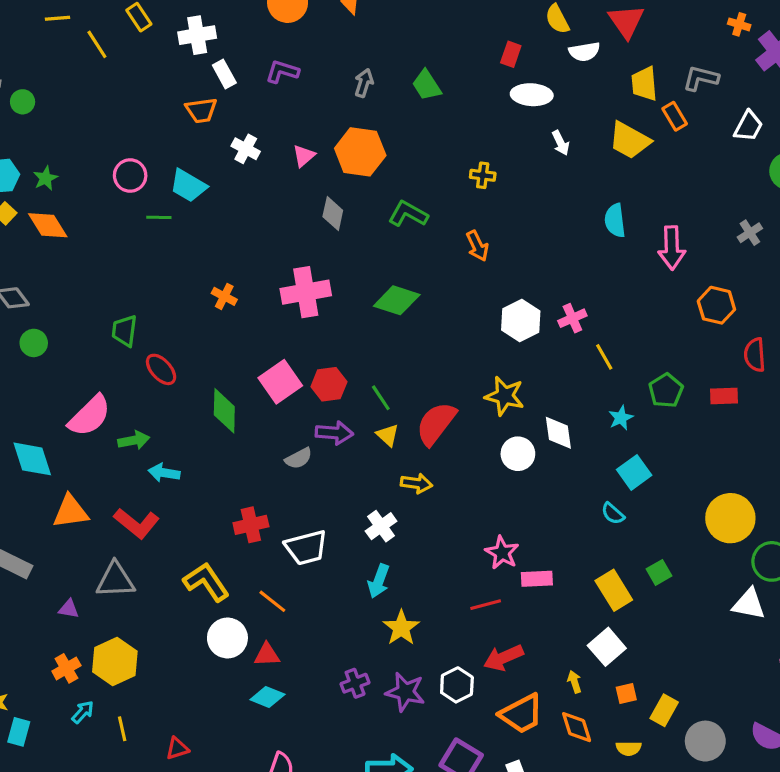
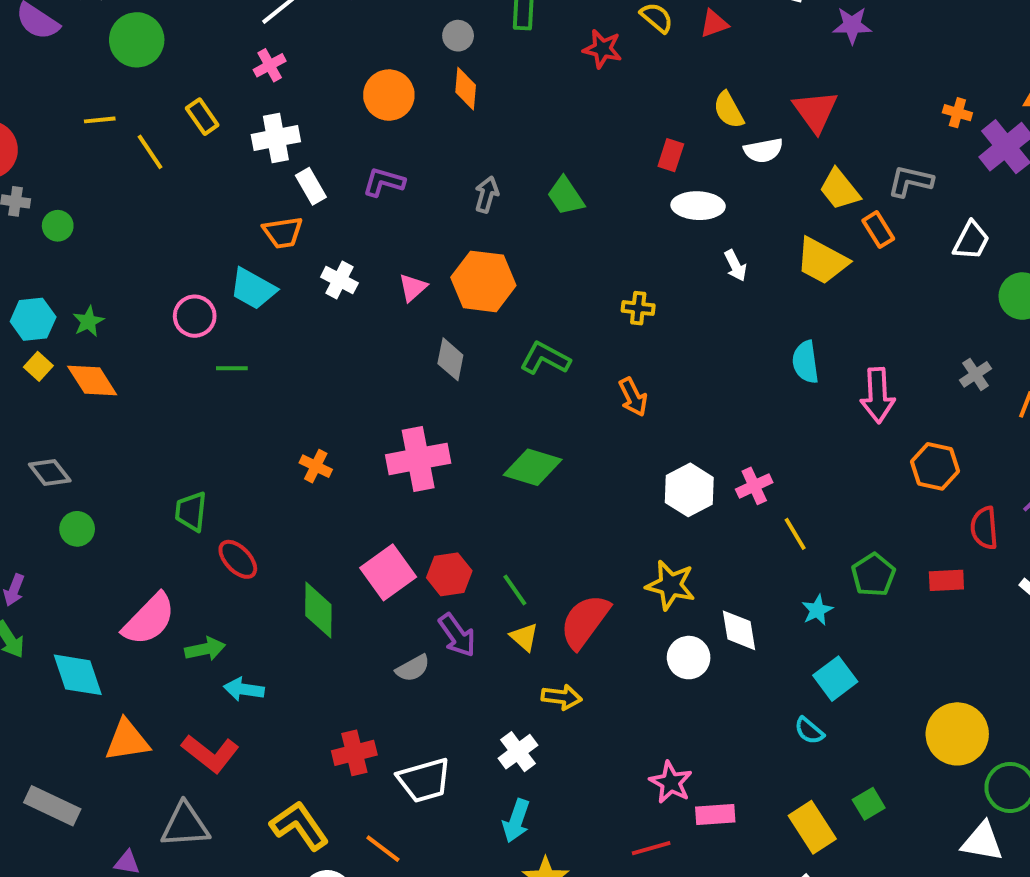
yellow trapezoid: (644, 84) -> (840, 189), turned -33
cyan trapezoid: (188, 186) -> (253, 289), moved
purple arrow: (334, 433) -> (457, 635), turned 51

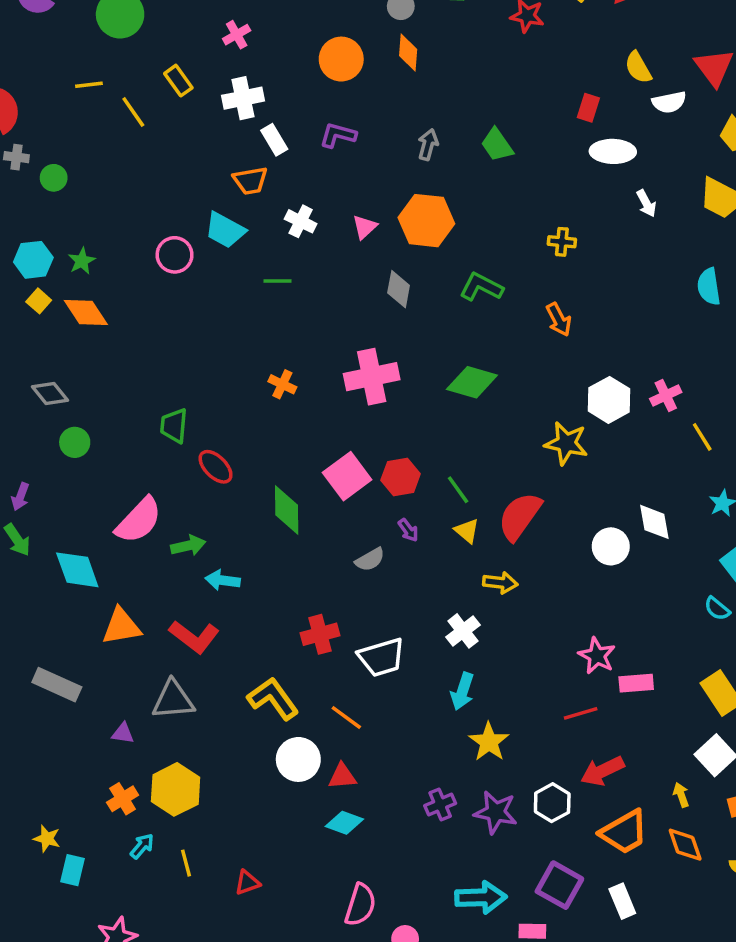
green line: (232, 368) -> (277, 281), moved
yellow star: (671, 585) -> (566, 443), moved
purple arrow: (457, 635) -> (408, 530), size x0.6

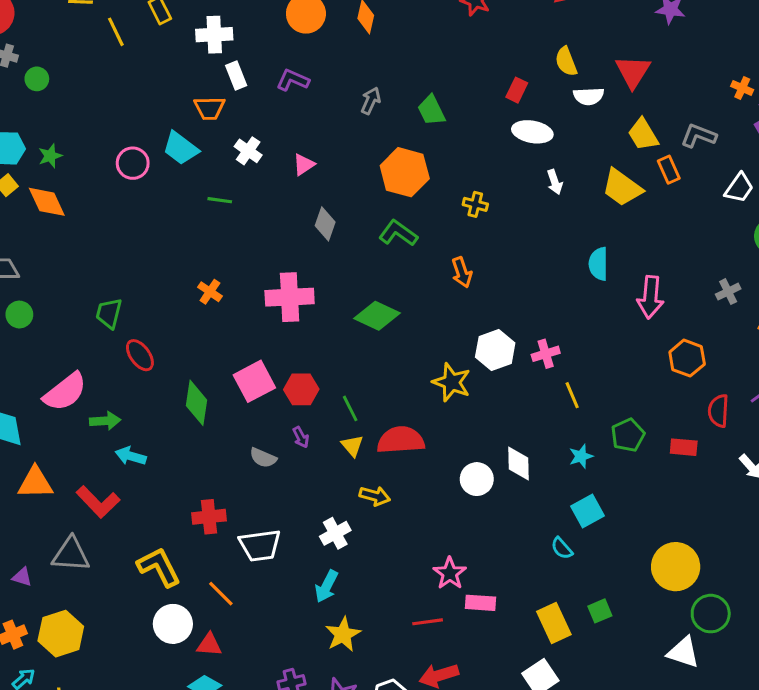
orange hexagon: (426, 221) -> (405, 172), moved
red semicircle: (520, 516) -> (401, 440), turned 42
gray semicircle: (370, 559) -> (263, 458), turned 44

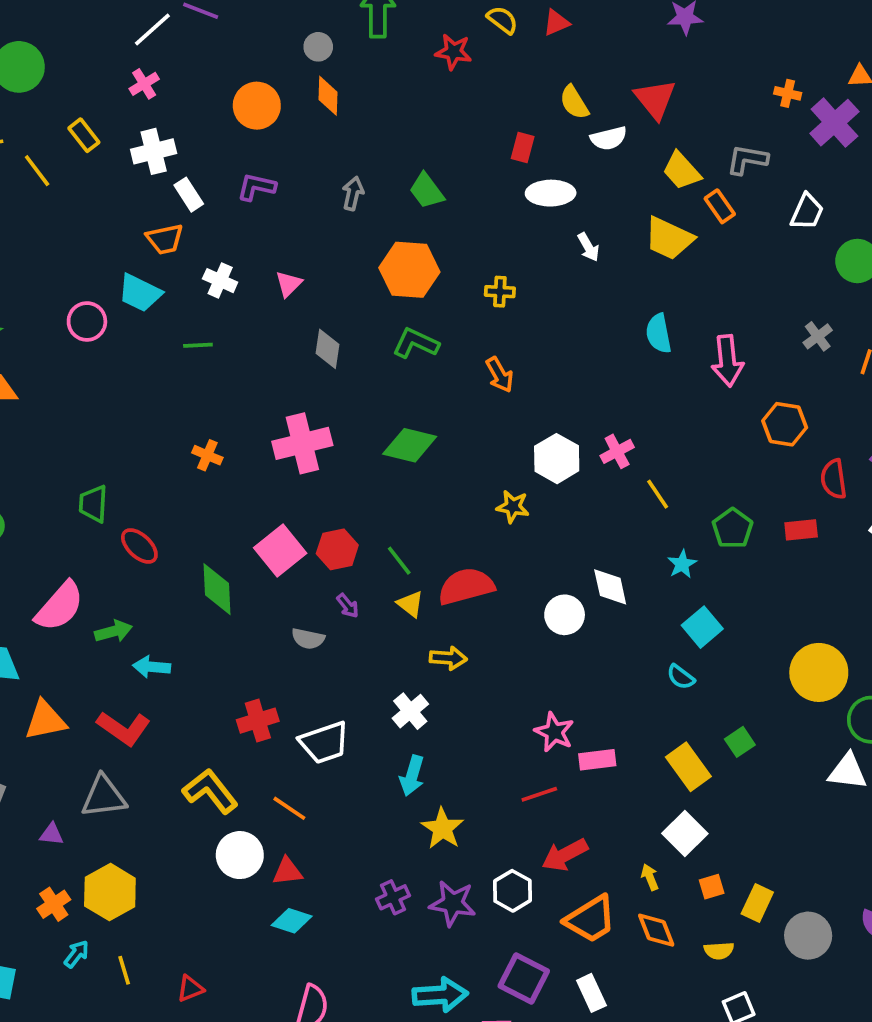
yellow star: (452, 382) -> (513, 507), size x0.7

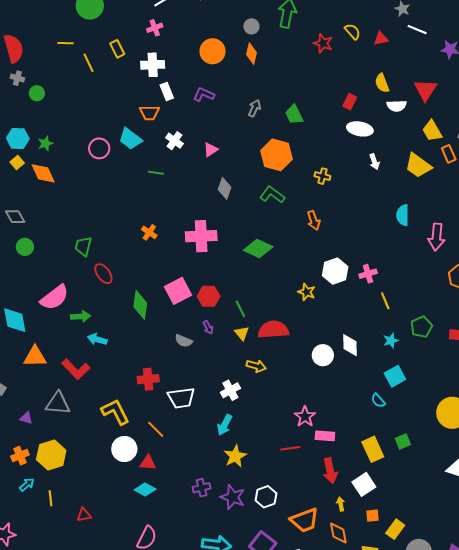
red arrow: (565, 855) -> (330, 471), moved, turned -85

